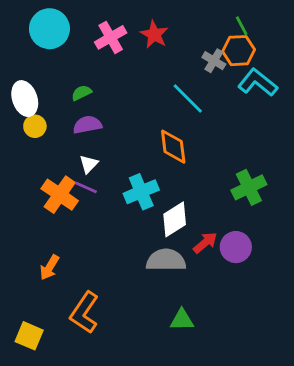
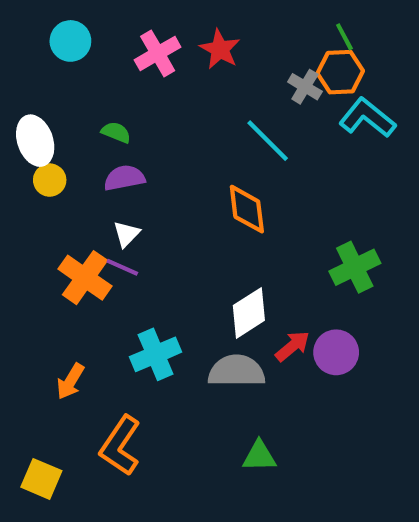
cyan circle: (49, 29) -> (70, 41), size x0.7
green semicircle: (81, 93) -> (116, 132), turned 48
cyan cross: (141, 192) -> (156, 354), moved

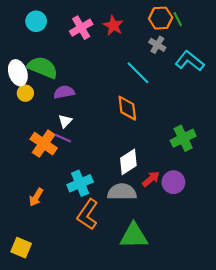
orange hexagon: (340, 72) -> (161, 18), moved
green semicircle: (116, 132) -> (43, 67), moved, size x2.0
orange L-shape: (120, 446) -> (88, 214), moved
green triangle: (259, 456) -> (134, 236), size x1.6

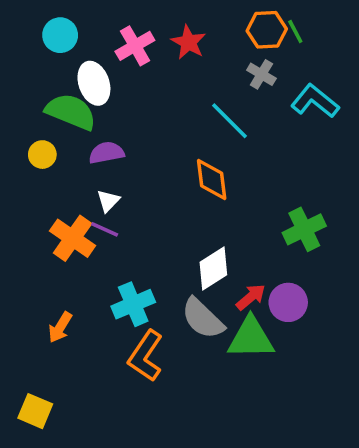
white ellipse: (18, 73) -> (94, 83), moved
gray semicircle: (122, 192) -> (203, 318), turned -136
green triangle: (134, 236) -> (251, 338), moved

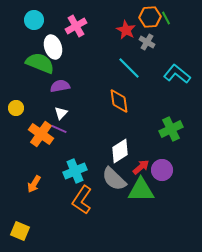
red star: (188, 42) -> (126, 30), moved
cyan L-shape: (315, 101) -> (177, 74), moved
yellow circle: (42, 155) -> (16, 108), moved

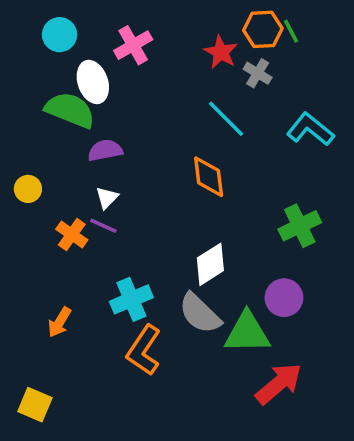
orange cross: (41, 134) -> (72, 235), size x0.7
red arrow: (141, 167) -> (279, 384), moved, size x1.6

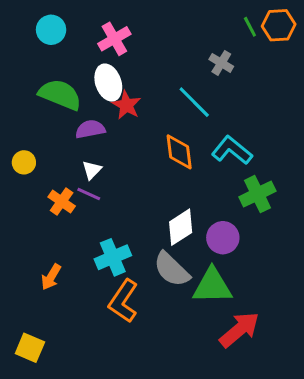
orange hexagon: (263, 29) -> (279, 25), moved
red star: (221, 52) -> (126, 105), moved
white ellipse: (93, 82) -> (108, 83), moved
cyan L-shape: (310, 129) -> (232, 150), moved
purple circle: (284, 298) -> (223, 238), moved

